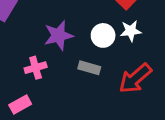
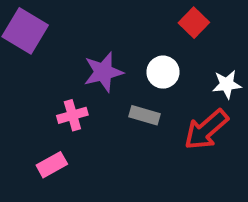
white star: (131, 31) -> (227, 84), moved

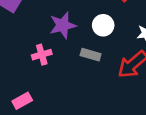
pink rectangle: (52, 165) -> (22, 101), moved

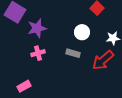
purple star: (63, 25) -> (37, 28), moved

